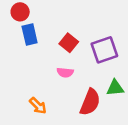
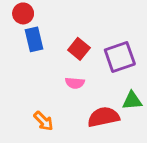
red semicircle: (90, 102) -> (103, 117), turned -124

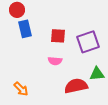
red square: (79, 49) -> (58, 36), turned -35
orange arrow: (44, 121) -> (21, 89), moved

